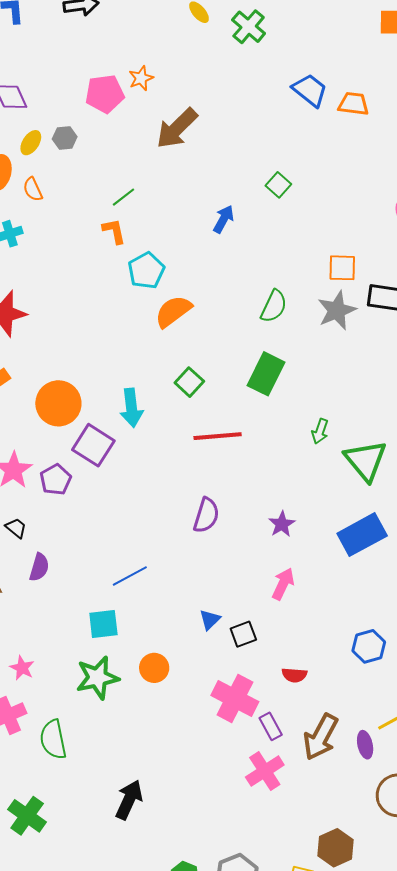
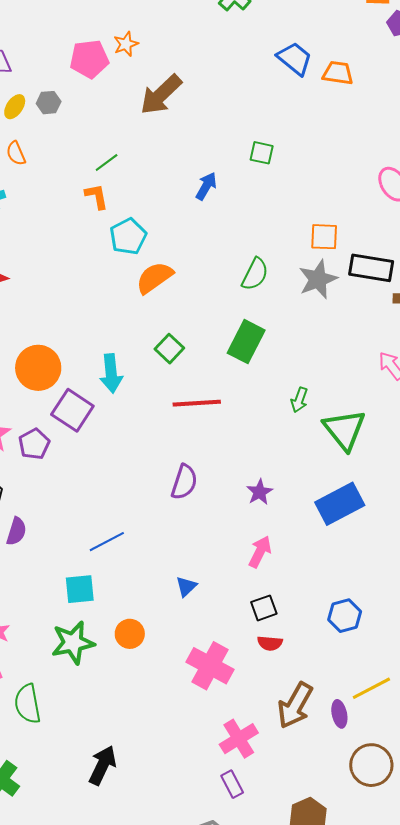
green square: (278, 185) -> (262, 153), turned -30
black square: (243, 634) -> (264, 608), moved
purple rectangle: (271, 726) -> (232, 784), moved

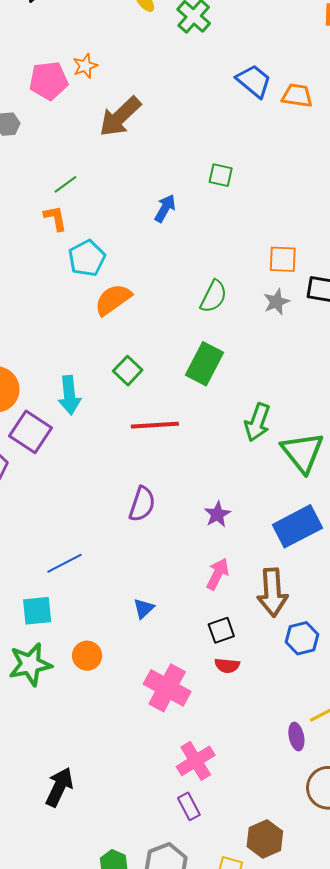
gray star: (318, 279) -> (276, 302), size x0.7
green arrow: (299, 400) -> (257, 422), size x1.5
brown arrow: (295, 705) -> (272, 592), moved, turned -33

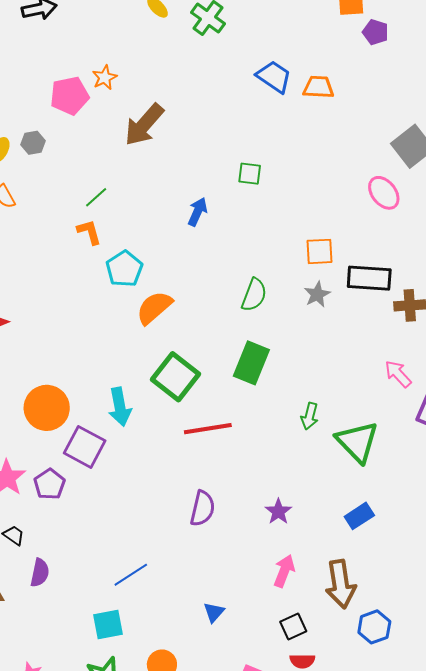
green square: (128, 371) -> (176, 377), size x1.6
green arrow: (257, 422) -> (310, 416), size x0.7
blue rectangle: (297, 526) -> (359, 516), size x0.6

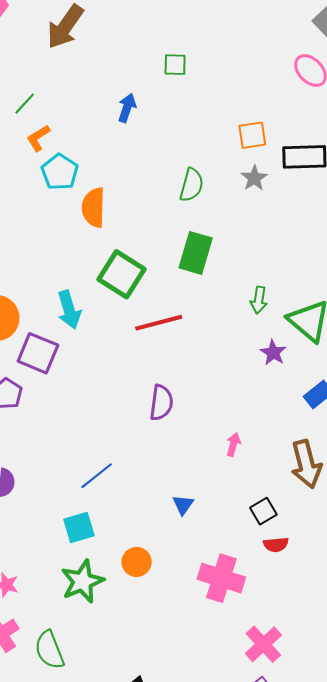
orange L-shape: (89, 232) -> (38, 138), moved, turned -100
orange semicircle: (154, 308) -> (93, 208), turned -42
purple star: (278, 512) -> (273, 353), moved
pink arrow: (284, 571) -> (233, 444), moved, size x0.7

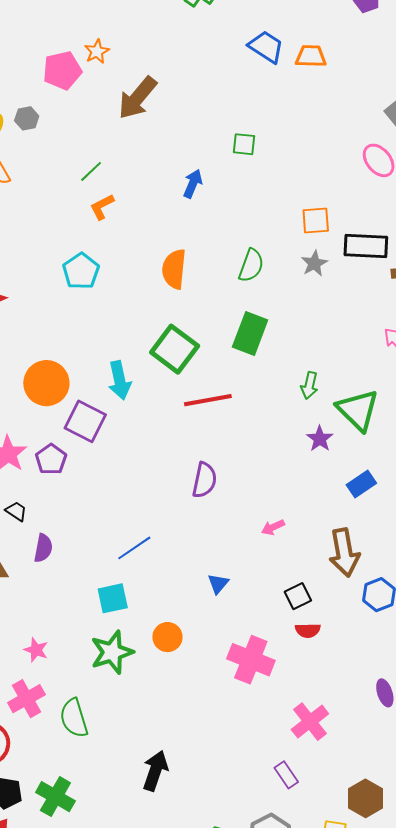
cyan pentagon: (60, 172) -> (81, 271), moved
orange semicircle: (93, 208) -> (174, 269), moved
pink arrow: (233, 444) -> (273, 527), turned -135
pink cross: (263, 644) -> (310, 722), moved

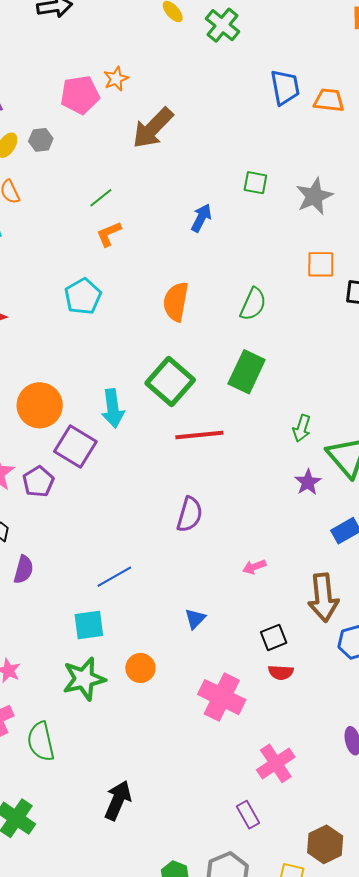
blue trapezoid: (266, 47) -> (285, 87), turned 42
gray star: (314, 263) -> (314, 196), moved, size x1.4

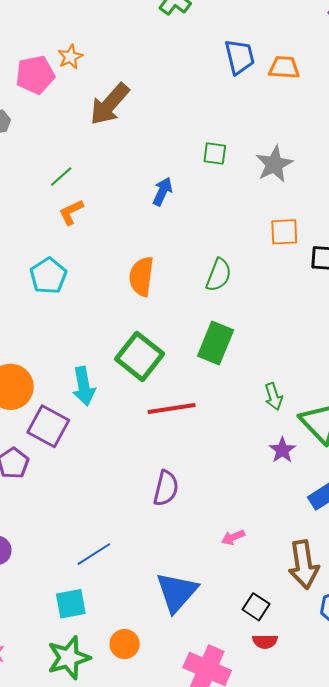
green arrow: (302, 428) -> (274, 396), turned -32
blue triangle: (195, 619) -> (177, 592), size x2.0
black square: (274, 637) -> (256, 607), turned -32

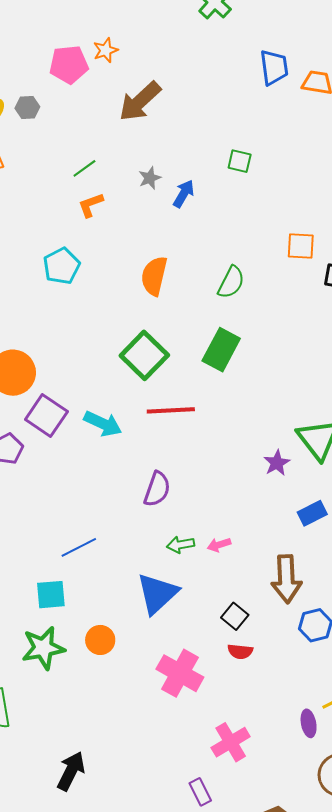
gray star: (274, 164) -> (150, 178), moved, size x0.6
cyan arrow: (84, 386) -> (103, 424), moved, turned -60
green arrow: (274, 396) -> (181, 545), moved, turned 92

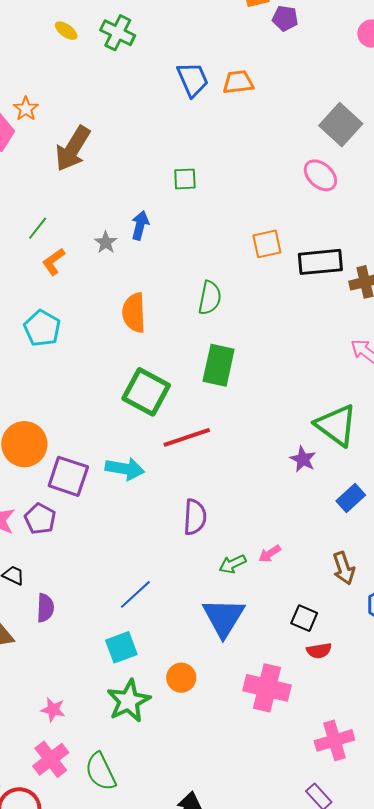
gray star: (150, 178) -> (106, 242), moved
brown arrow: (286, 579) -> (344, 568), size x0.7
pink cross: (231, 742) -> (334, 740), turned 30

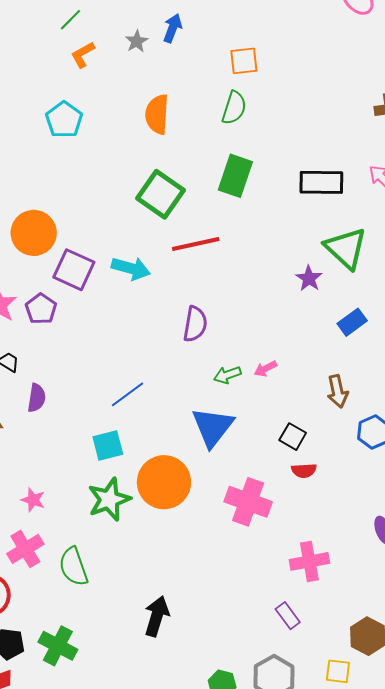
orange square: (267, 244) -> (244, 61), moved
black rectangle: (320, 262) -> (321, 182), moved
orange circle: (181, 678) -> (164, 482), size x1.8

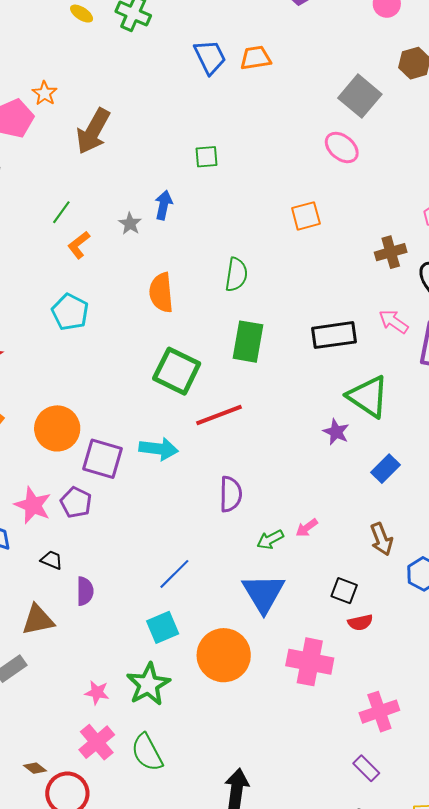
orange square: (244, 61) -> (306, 216), moved
green star: (109, 499) -> (148, 684), moved

